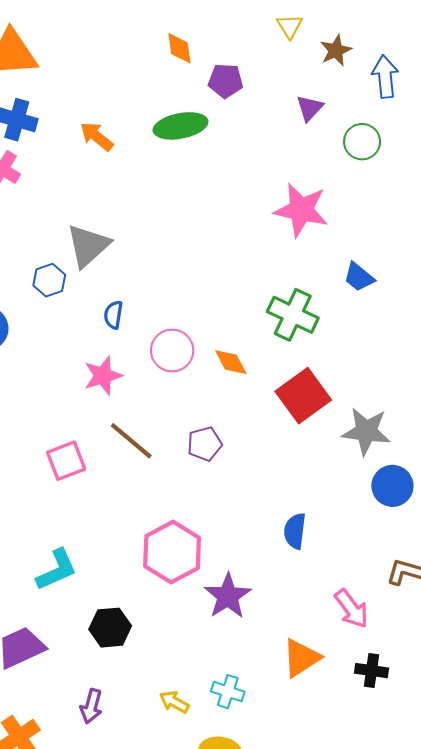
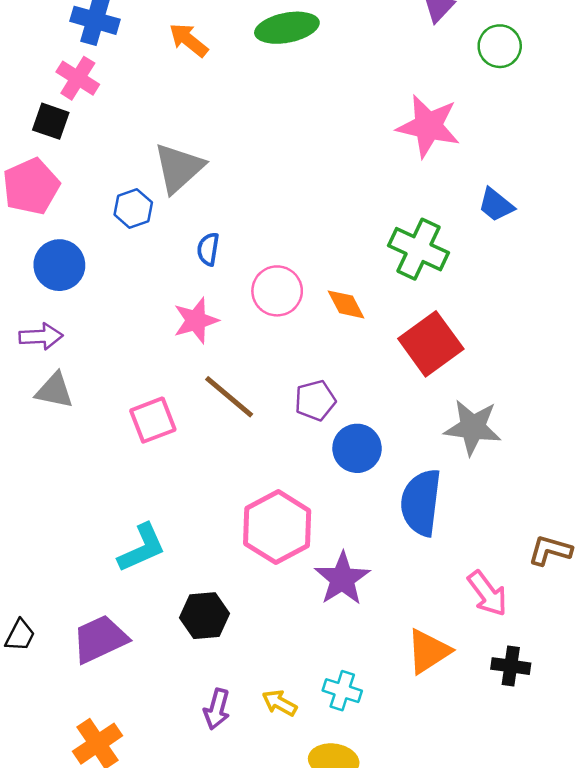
gray star: (366, 431) -> (473, 427), moved
blue circle: (392, 486) -> (357, 448), moved
blue semicircle: (295, 531) -> (421, 502), size x1.6
purple arrow: (91, 706) -> (217, 709), moved

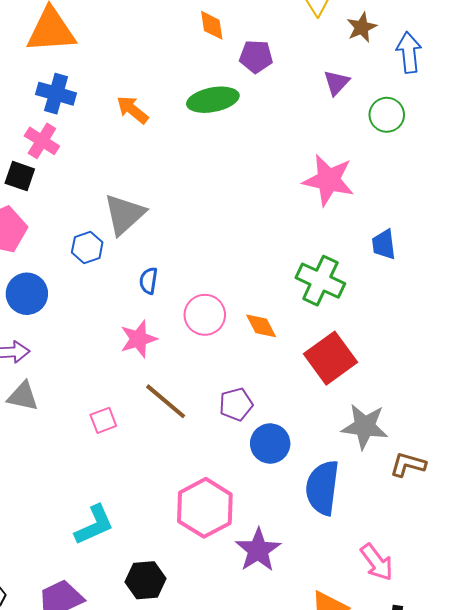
blue trapezoid: (496, 205) -> (384, 244), turned 44
pink square: (153, 420) -> (103, 420), size x0.7
brown L-shape: (550, 550) -> (408, 465), moved

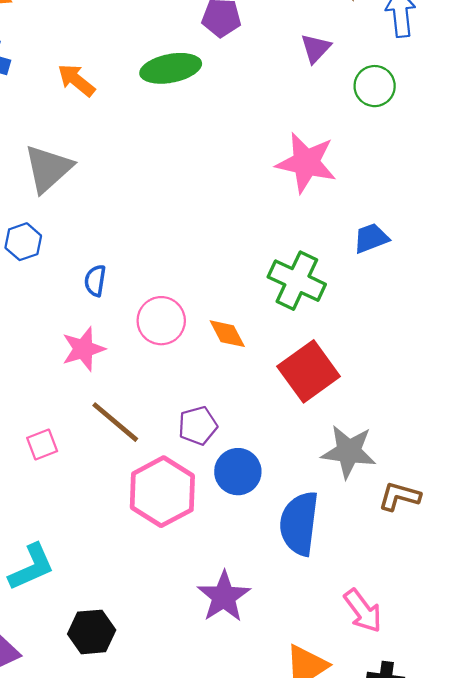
gray triangle: (124, 214) -> (48, 169), moved
blue trapezoid: (384, 244) -> (371, 238), turned 76
pink hexagon: (205, 508) -> (162, 492), moved

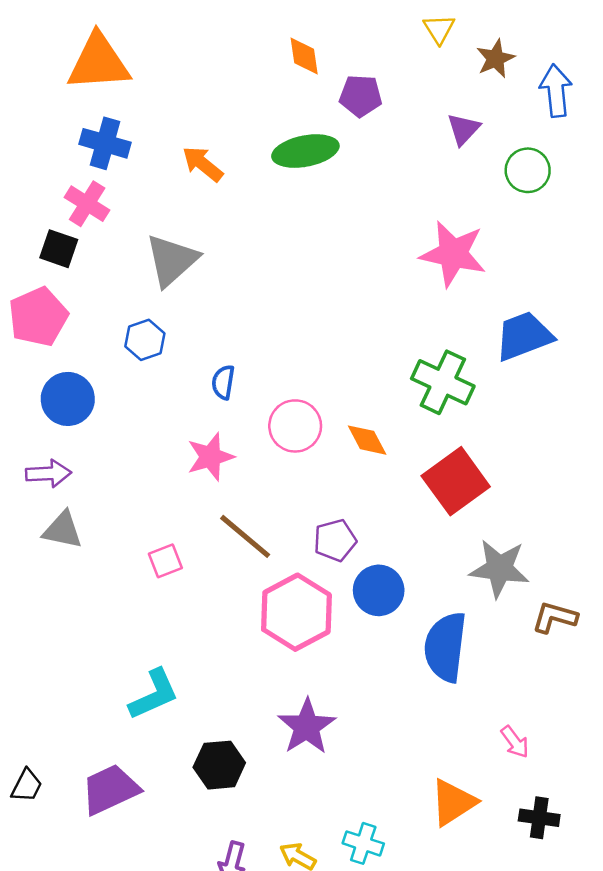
blue trapezoid: (371, 238) -> (524, 336), size x1.5
purple star: (224, 597) -> (307, 727), moved
pink arrow: (363, 611) -> (515, 742), size x0.7

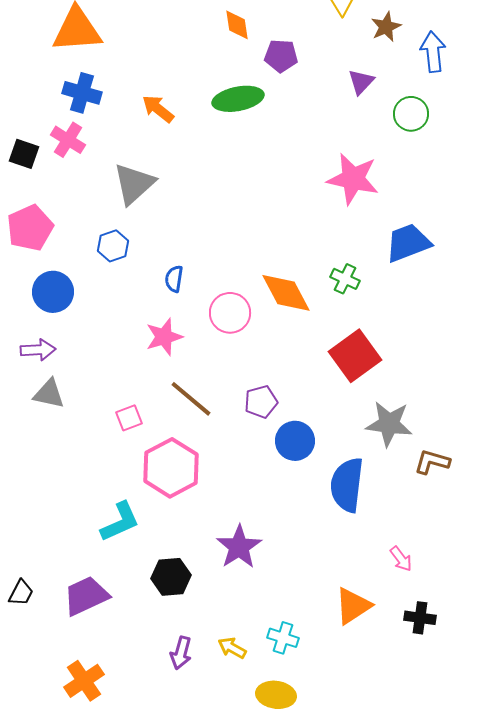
black square: (59, 249) -> (24, 154), moved
green cross: (443, 382) -> (345, 279), size x0.6
orange diamond: (367, 440) -> (286, 293), moved, size x1.6
pink hexagon: (296, 612) -> (171, 468), moved

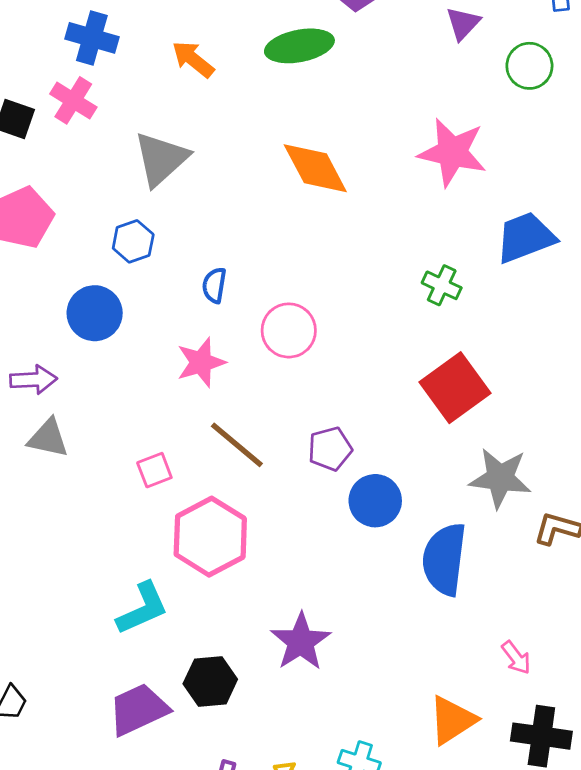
blue circle: (53, 292) -> (95, 313), moved
orange diamond: (286, 293) -> (315, 168), moved
purple trapezoid: (86, 596) -> (138, 709), moved
black cross: (420, 618) -> (541, 736), size x1.4

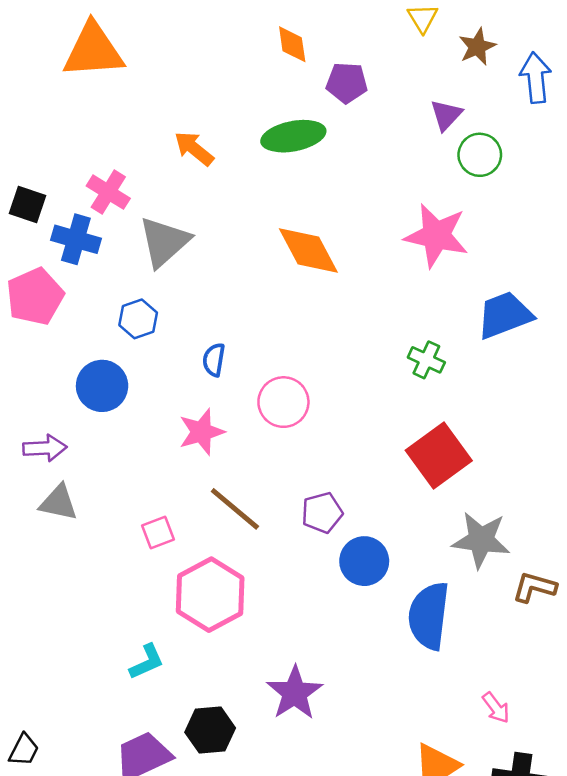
blue cross: (92, 38) -> (76, 239), moved
green circle: (529, 66) -> (480, 155), moved
pink cross: (73, 100) -> (108, 192), moved
cyan L-shape: (142, 608) -> (147, 662), size x0.7

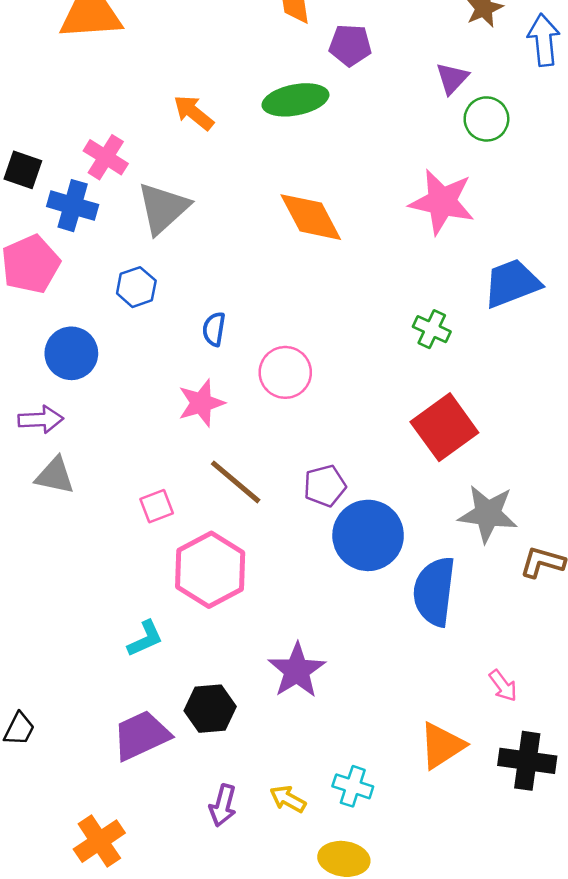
blue circle: (102, 386) -> (71, 353), moved
blue circle: (364, 561) -> (368, 535), size x1.4

